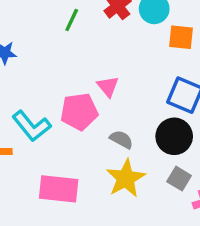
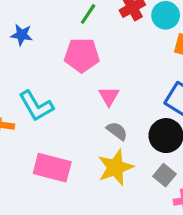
pink triangle: (108, 87) -> (109, 96), moved
pink pentagon: (79, 112) -> (82, 55), moved

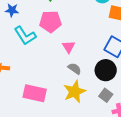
cyan L-shape: (36, 106) -> (25, 36), moved

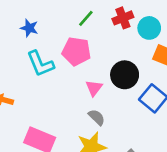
black circle: (106, 70) -> (125, 75), moved

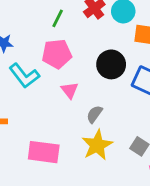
pink triangle: (94, 88) -> (70, 90), moved
gray semicircle: (97, 117) -> (94, 114), turned -84

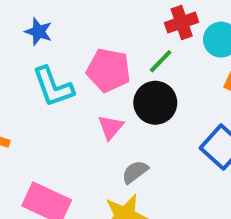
green line: (58, 18) -> (161, 61), moved
black circle: (111, 64) -> (155, 103), moved

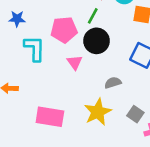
cyan L-shape: (53, 87) -> (35, 48), turned -144
gray semicircle: (135, 172) -> (113, 83), moved, turned 35

